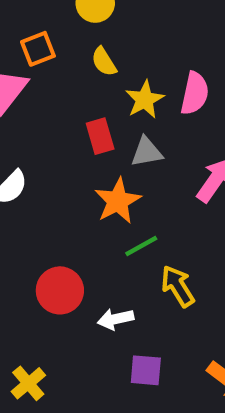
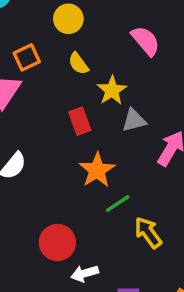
pink semicircle: (195, 93) -> (146, 41), moved, turned -48
gray triangle: (147, 152) -> (134, 120), moved
white arrow: (116, 319) -> (85, 273), moved

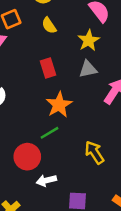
yellow star: (112, 90) -> (89, 40), moved
green line: (118, 204) -> (50, 133), moved

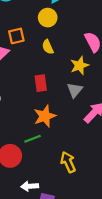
gray triangle: (88, 69) -> (75, 90), turned -49
white arrow: (46, 180) -> (30, 186), moved

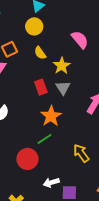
yellow star: (79, 65) -> (62, 66), moved
gray triangle: (75, 90) -> (63, 88), moved

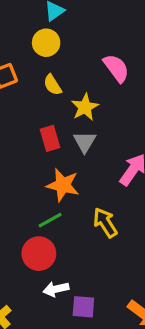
orange star: (51, 116) -> (63, 185), turned -30
yellow arrow: (81, 153) -> (105, 223), moved
red circle: (27, 159) -> (39, 254), moved

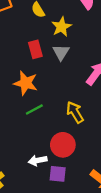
orange star: (63, 185) -> (26, 83), moved
red circle: (39, 254) -> (63, 145), moved

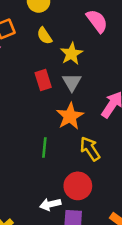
orange star: (26, 83) -> (70, 116), moved, turned 30
green line: (34, 110) -> (44, 148), turned -54

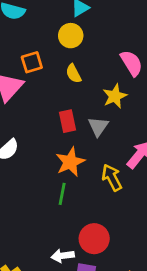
yellow star: (72, 54) -> (115, 96), moved
orange star: (70, 116) -> (70, 162), moved
yellow arrow: (90, 149) -> (112, 178), moved

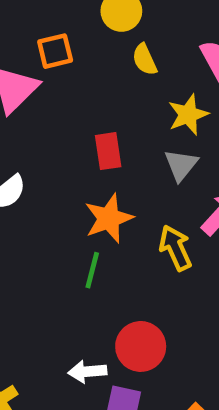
yellow semicircle: (74, 74) -> (145, 60), moved
gray triangle: (98, 126) -> (181, 165), moved

